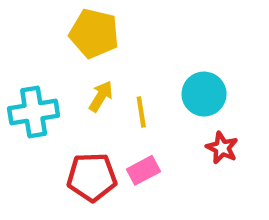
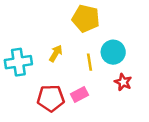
yellow pentagon: (94, 33) -> (86, 18), moved
yellow line: (141, 112) -> (89, 62), moved

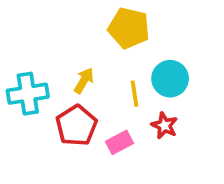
red star: (123, 82) -> (164, 125), moved
red pentagon: (51, 98) -> (76, 125), moved, turned -30

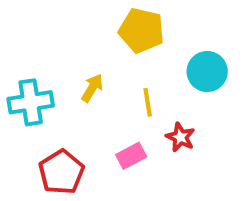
cyan circle: (170, 79) -> (207, 72), moved
red pentagon: (76, 125) -> (61, 172), moved

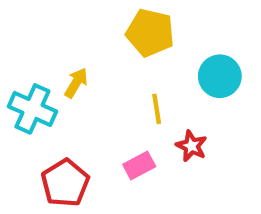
yellow arrow: (92, 88) -> (76, 83), moved
cyan cross: (31, 102) -> (32, 109), turned 33

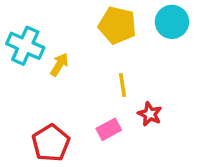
cyan circle: (220, 76) -> (172, 22), moved
cyan cross: (32, 109) -> (25, 46), moved

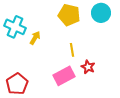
pink rectangle: (109, 129) -> (64, 76), size x1.5
red pentagon: (51, 143) -> (17, 84), moved

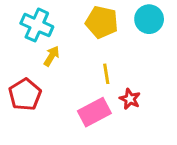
cyan cross: (15, 27) -> (37, 25), moved
red pentagon: (17, 84) -> (25, 94), moved

